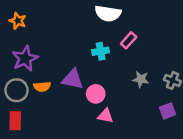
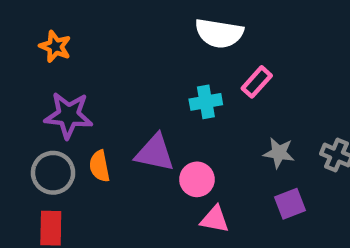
purple star: (25, 59) -> (69, 115), turned 30
orange semicircle: (42, 87) -> (100, 166), turned 84
purple square: (168, 111) -> (290, 204), moved

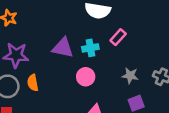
purple triangle: (155, 153) -> (63, 48), moved
pink circle: (197, 179) -> (86, 77), moved

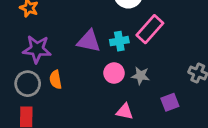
pink rectangle: (118, 37) -> (150, 29), size x1.5
gray star: (130, 76) -> (141, 76), moved

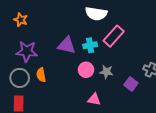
purple square: (170, 102) -> (131, 84), moved, turned -32

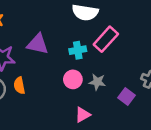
purple triangle: (67, 45) -> (38, 44), moved
pink triangle: (94, 99) -> (83, 115), turned -40

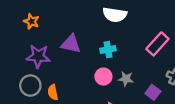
pink rectangle: (106, 39) -> (157, 44), moved
orange semicircle: (19, 86) -> (53, 92), moved

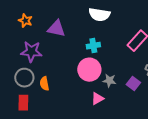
purple triangle: (71, 44) -> (56, 29), moved
pink circle: (103, 77) -> (89, 70), size x1.5
gray star: (126, 79) -> (109, 81), moved

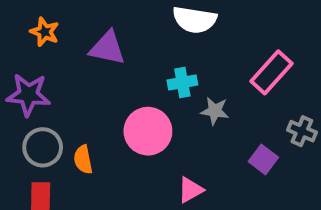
purple star: (31, 52) -> (28, 95), moved
pink circle: (89, 70) -> (148, 131), moved
gray star: (109, 81) -> (215, 111), moved

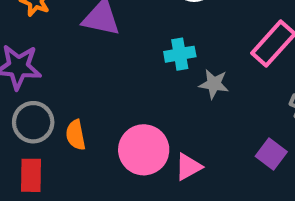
pink circle: (148, 131) -> (144, 150), moved
purple square: (263, 159) -> (271, 154), moved

